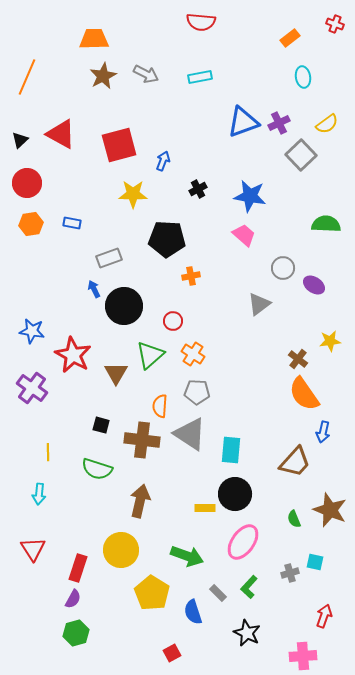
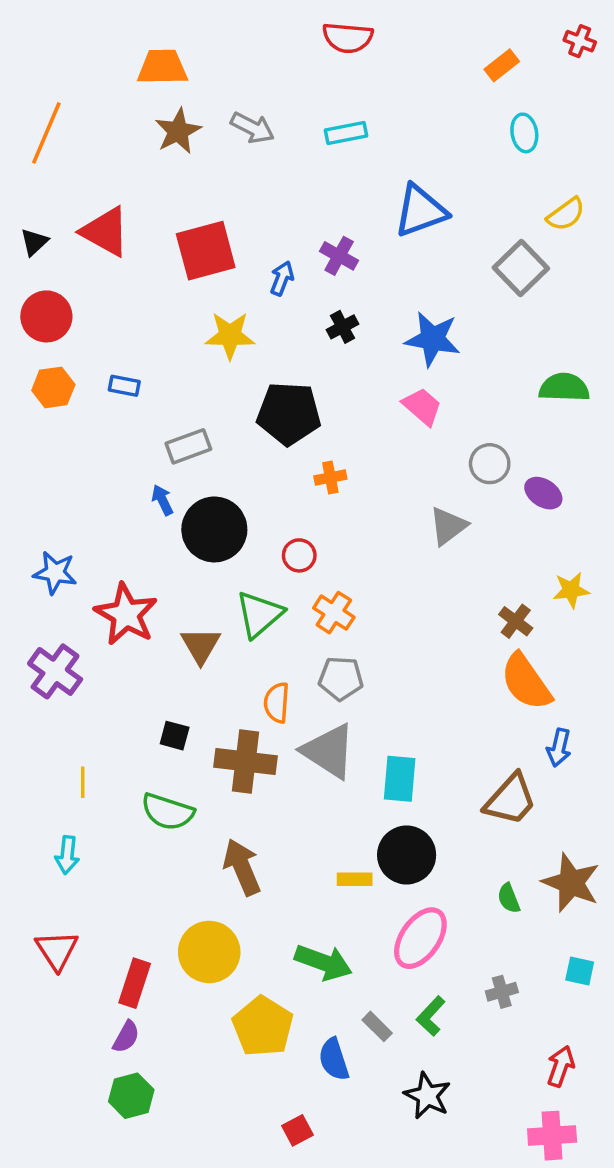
purple cross: (279, 123) -> (339, 256), moved, turned -35
brown arrow: (140, 501) -> (242, 867), turned -36
cyan square: (315, 562) -> (580, 971), moved
pink cross: (303, 656) -> (552, 1136), moved

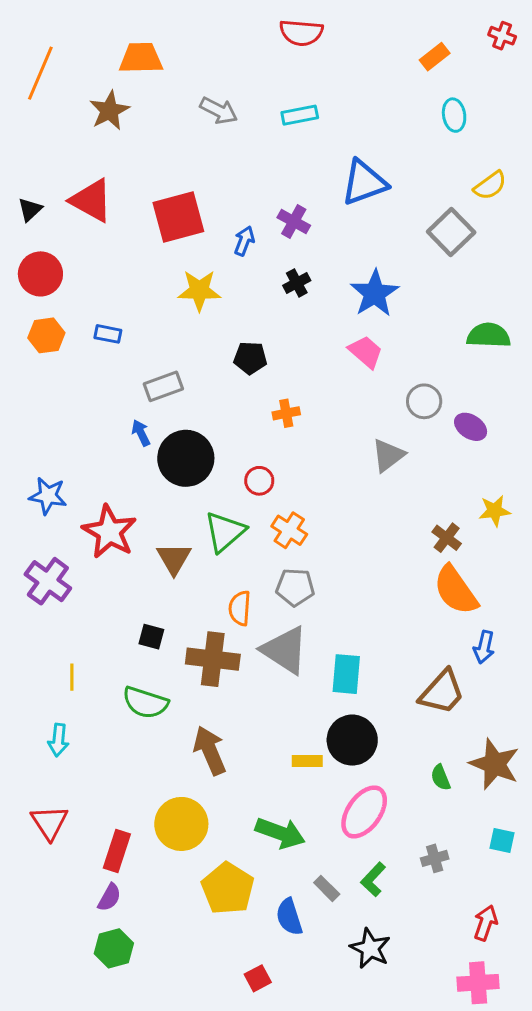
brown star: (178, 131) -> (109, 111), moved
orange line: (46, 133) -> (40, 73), moved
blue star: (433, 339) -> (375, 293), turned 30
black pentagon: (289, 413) -> (250, 358), size x0.6

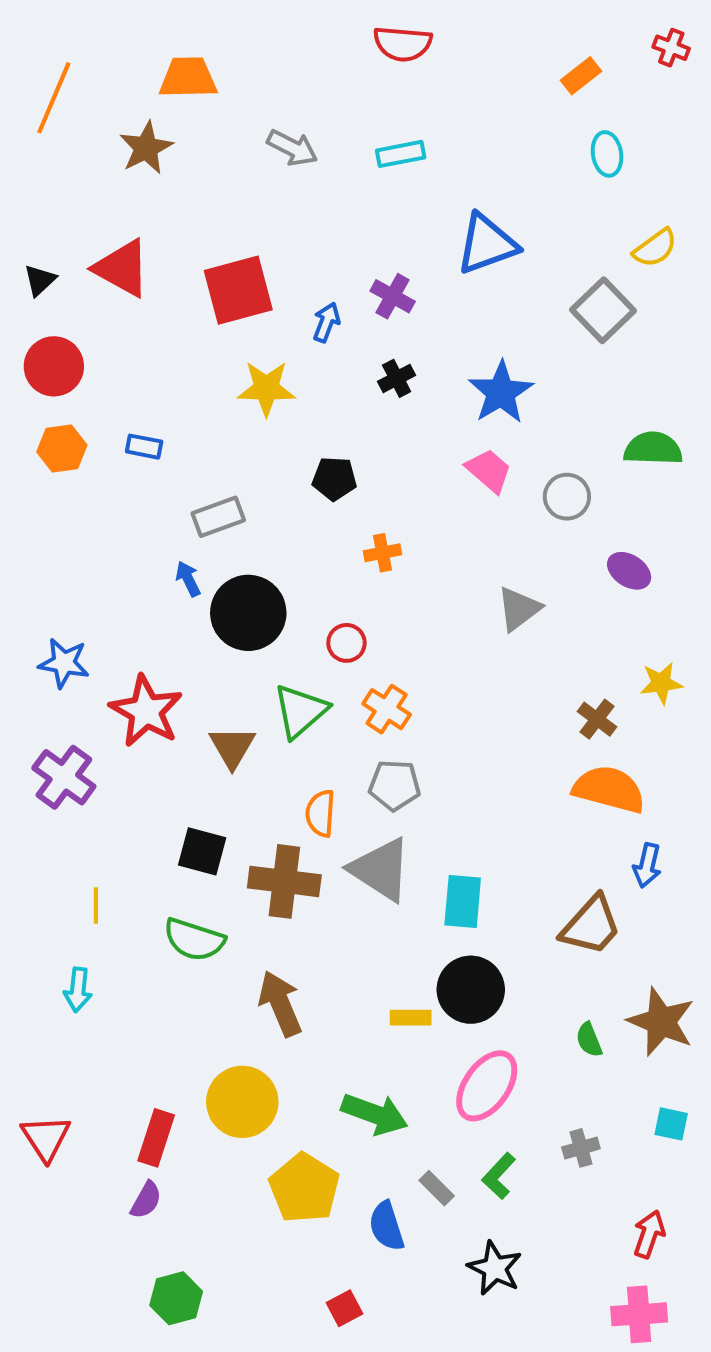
gray circle: (424, 401) -> (567, 497), moved
orange semicircle: (456, 590) -> (609, 789), turned 140
black square: (151, 637) -> (202, 851), size x1.4
red triangle: (49, 822) -> (46, 1138), moved
green hexagon: (114, 948) -> (176, 1298), moved

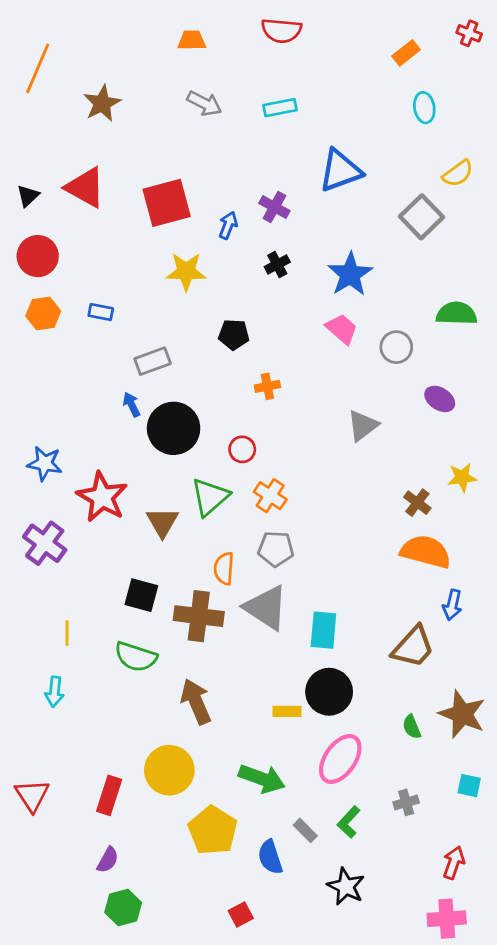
orange trapezoid: (188, 78) -> (192, 40), moved, size x0.7
purple semicircle: (146, 1200) -> (108, 860), moved

